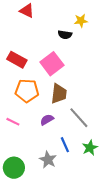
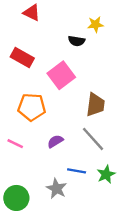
red rectangle: (17, 60) -> (22, 57), moved
brown trapezoid: (59, 94) -> (95, 105), moved
blue line: (65, 145) -> (77, 171), turned -56

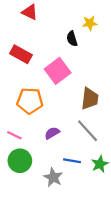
black semicircle: (77, 41) -> (72, 39), turned 64
green circle: (16, 198) -> (20, 161), moved

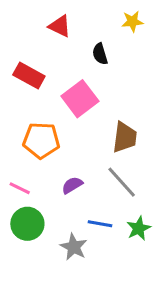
red triangle: (30, 12) -> (60, 26), moved
yellow star: (90, 23) -> (132, 21), moved

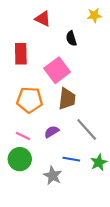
red rectangle: (29, 76) -> (21, 54), turned 60
brown trapezoid: (125, 137) -> (67, 99), moved
pink line: (20, 188) -> (23, 136), moved

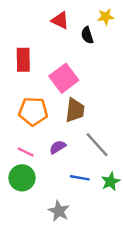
red triangle: (43, 19) -> (60, 20), moved
black semicircle: (71, 38) -> (87, 35), moved
gray star: (53, 176) -> (59, 211), moved

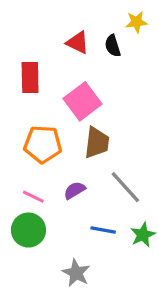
red triangle: (60, 20) -> (78, 43), moved

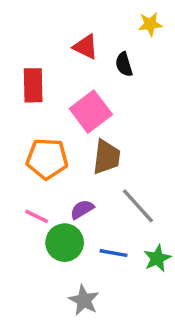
black semicircle: (113, 46) -> (124, 64), moved
green circle: (28, 230) -> (65, 243), moved

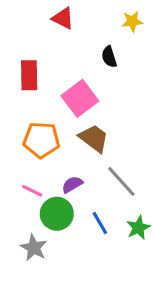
red triangle: (86, 47) -> (63, 18), moved
brown trapezoid: (107, 157) -> (94, 138), turned -60
blue line: (114, 253) -> (100, 223), turned 50
gray star: (84, 300) -> (34, 248), moved

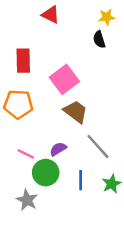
black semicircle: (109, 57) -> (99, 39), moved
orange pentagon: (41, 140) -> (18, 104), moved
blue line: (100, 223) -> (81, 180), turned 30

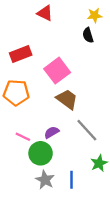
red rectangle: (23, 61) -> (21, 54), turned 70
blue line: (81, 180) -> (71, 180), moved
gray star: (27, 200) -> (45, 180), moved

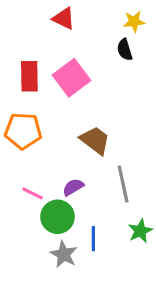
red rectangle: (21, 54) -> (29, 76), turned -70
pink square: (57, 71) -> (72, 78), moved
gray line: (87, 130) -> (123, 184), turned 30
blue line: (71, 180) -> (93, 239), moved

